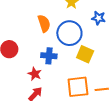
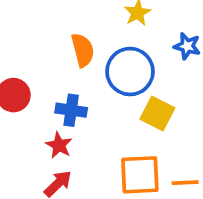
blue cross: (49, 56) -> (71, 110), moved

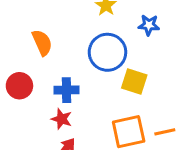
orange semicircle: (83, 50) -> (42, 43), moved

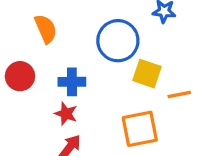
orange line: (165, 132) -> (179, 95), moved

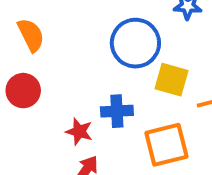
orange semicircle: (46, 29) -> (31, 35), moved
blue cross: (72, 82) -> (117, 111), moved

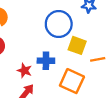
orange square: (166, 145) -> (72, 81), turned 35

